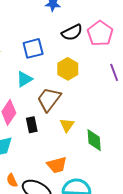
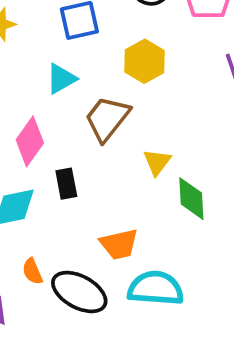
black rectangle: (32, 125) -> (66, 184), moved
yellow triangle: (67, 125) -> (157, 162), moved

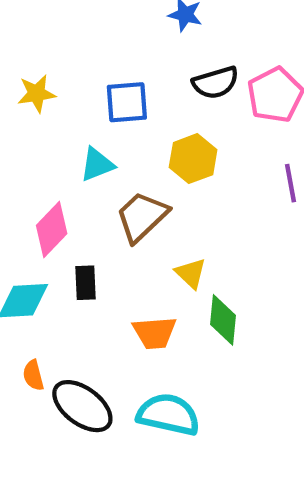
yellow triangle: (157, 162) -> (191, 273), turned -32
orange trapezoid: (119, 244) -> (155, 333), moved

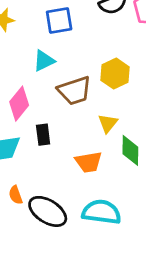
yellow hexagon: (193, 159) -> (115, 74), moved
brown trapezoid: (142, 217) -> (74, 91), turned -150
yellow triangle: (191, 273) -> (108, 123), turned 30

